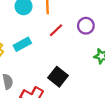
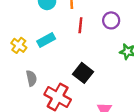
red line: (56, 30) -> (80, 25), turned -40

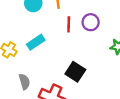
purple circle: (111, 20) -> (91, 22), moved

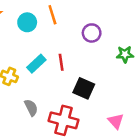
red line: (69, 24) -> (61, 62), moved

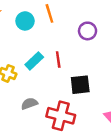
black square: (84, 88) -> (80, 85), turned -30
gray semicircle: (31, 108) -> (29, 104), turned -84

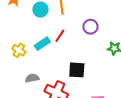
red line: (58, 59) -> (60, 36), moved, turned 32

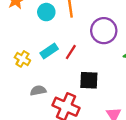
purple circle: (90, 27) -> (104, 31), size x1.5
red line: (60, 36) -> (71, 52), moved

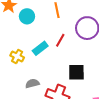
cyan circle: (46, 12) -> (27, 16), moved
red line: (71, 52) -> (60, 40), moved

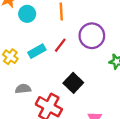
black square: (76, 72) -> (73, 83), turned 36

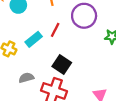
black square: (73, 83) -> (62, 64), moved

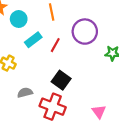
cyan rectangle: (34, 39) -> (33, 40), moved

